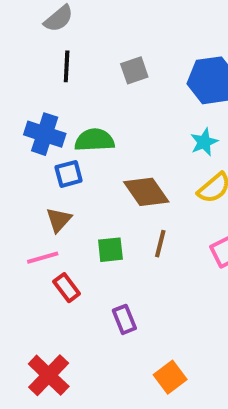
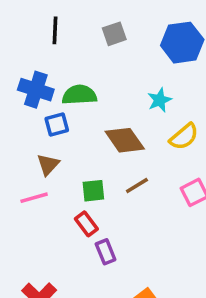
cyan star: (204, 142) -> (160, 100), moved
brown line: (160, 244) -> (137, 185), turned 45
red rectangle: (67, 288) -> (86, 224), moved

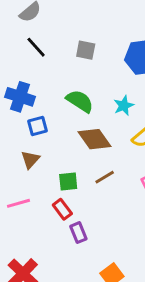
black line: (55, 30) -> (36, 47), turned -45
gray square: (114, 34) -> (86, 50), turned 30
green semicircle: (79, 95) -> (80, 101), moved, turned 36
pink line: (34, 198) -> (19, 203), moved

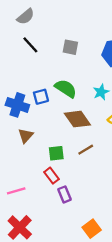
blue cross: (20, 97) -> (17, 105), moved
blue square: (38, 126) -> (41, 97), moved
pink line: (19, 203) -> (16, 191), moved

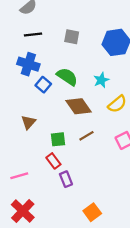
black line: (30, 45) -> (33, 35), turned -54
blue square: (41, 97) -> (43, 85), turned -35
blue cross: (17, 105) -> (28, 64), moved

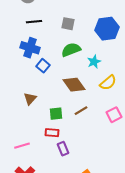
green semicircle: (67, 77) -> (71, 50), moved, turned -54
red rectangle: (53, 161) -> (52, 133), turned -48

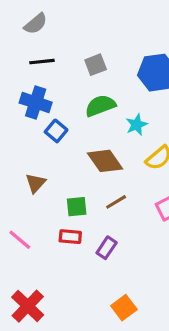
gray square: (68, 24) -> (96, 65), turned -32
pink line: (22, 146) -> (20, 240), moved, turned 56
purple rectangle: (63, 149) -> (107, 248), moved, turned 56

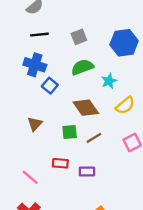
green square: (77, 207) -> (70, 132), moved
pink line: (20, 240) -> (30, 177), moved
purple rectangle: (107, 248) -> (87, 171), turned 56

